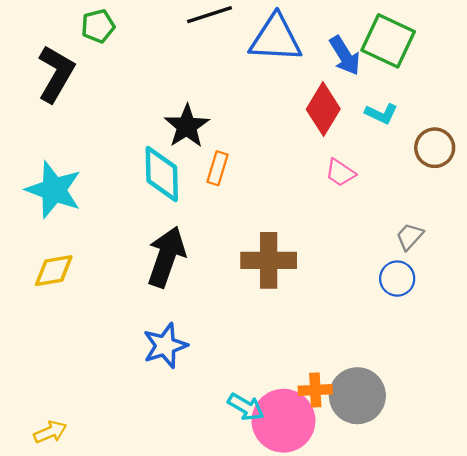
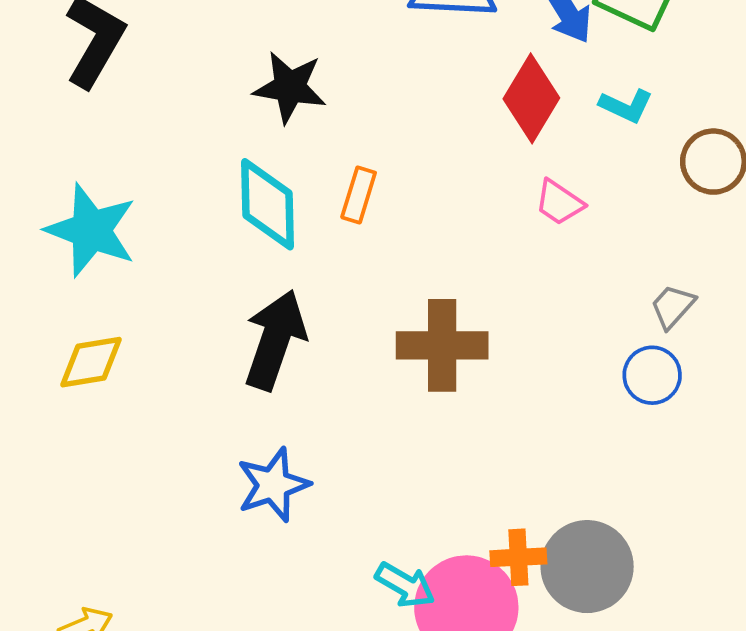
black star: (187, 126) -> (290, 87), moved, turned -30

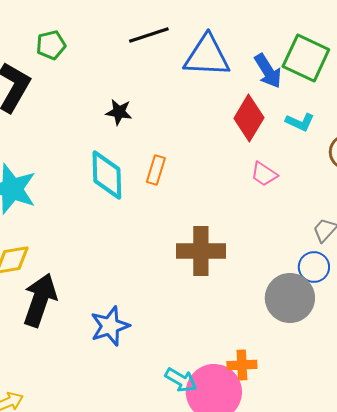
black star: (290, 87) -> (119, 112), size x0.7
black arrow: (275, 340) -> (40, 300), moved
gray circle: (587, 567) -> (290, 298), moved

